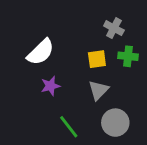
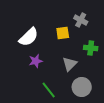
green cross: (128, 56) -> (91, 48), moved
yellow square: (97, 59) -> (63, 33), moved

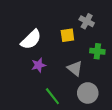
gray triangle: (70, 64) -> (75, 68), turned -35

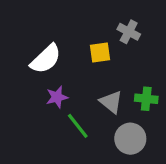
green cross: (97, 51) -> (146, 99), moved
green line: (52, 96) -> (78, 126), moved

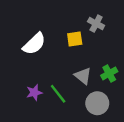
purple star: (57, 97) -> (34, 93), moved
green cross: (146, 99) -> (109, 73), turned -35

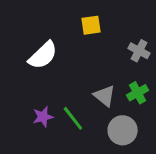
gray cross: (96, 24) -> (139, 51), moved
yellow square: (75, 39) -> (91, 25), moved

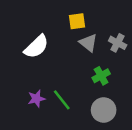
green cross: (138, 93) -> (101, 76), moved
gray triangle: (105, 96) -> (88, 43), moved

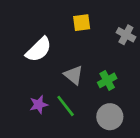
gray triangle: (88, 43) -> (74, 75), moved
gray cross: (118, 43) -> (126, 35), moved

